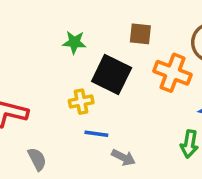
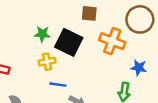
green star: (74, 42) -> (42, 34), moved

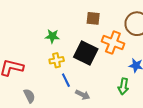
black square: (69, 42) -> (86, 53), moved
blue line: (58, 85) -> (66, 80), turned 56

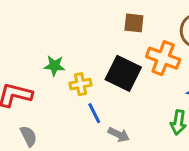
green star: (52, 36) -> (54, 66), moved
gray semicircle: (29, 96) -> (28, 136), moved

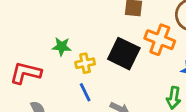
blue line: (94, 113) -> (85, 92), moved

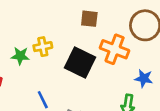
yellow cross: (85, 63) -> (43, 47), moved

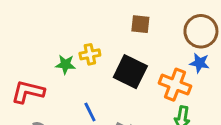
orange cross: (115, 49) -> (175, 85), moved
blue star: (144, 78) -> (199, 63), moved

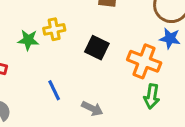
black square: (130, 72) -> (97, 48), size x0.7

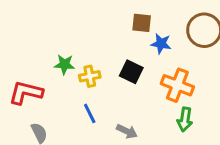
yellow cross: (54, 29) -> (90, 76), moved
blue star: (170, 38) -> (161, 44), moved

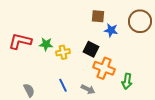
orange cross: (177, 85) -> (104, 68), moved
red L-shape: (26, 93) -> (20, 41), moved
blue line: (90, 113) -> (63, 85), moved

